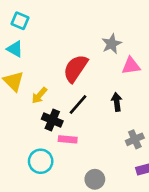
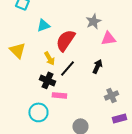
cyan triangle: (15, 49) -> (43, 25), moved, turned -48
yellow arrow: (39, 95) -> (49, 58), moved, turned -72
black arrow: (117, 102) -> (97, 66), turned 32

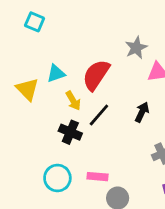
cyan triangle: (43, 25) -> (56, 73), moved
pink rectangle: (59, 95) -> (98, 177), moved

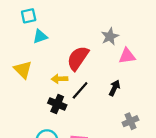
cyan square: (35, 22) -> (29, 16), turned -35
cyan triangle: (56, 73) -> (40, 36), moved
yellow arrow: (73, 101) -> (60, 79), turned 119

